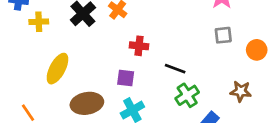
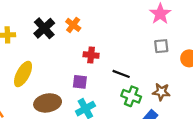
brown star: (241, 91) -> (161, 92), moved
green cross: (187, 95) -> (131, 96), turned -36

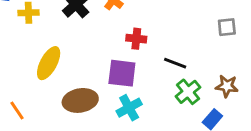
purple square: (80, 82) -> (122, 73), size x1.5
green cross: (131, 96) -> (188, 92), turned 30

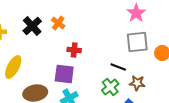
gray square: (227, 27) -> (137, 42), size x1.6
black line: (175, 63) -> (118, 67), moved

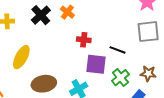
black line: (118, 67) -> (117, 50), moved
purple square: (64, 74) -> (96, 64), moved

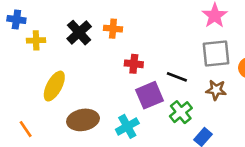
orange cross: (67, 12) -> (113, 29), turned -32
purple square: (96, 64) -> (149, 95), turned -30
brown star: (148, 73) -> (216, 90), moved

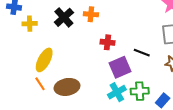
green cross: (181, 112) -> (140, 91), moved, turned 36
cyan cross: (127, 126) -> (117, 92), moved
orange line: (26, 129) -> (40, 84), moved

